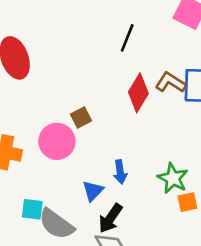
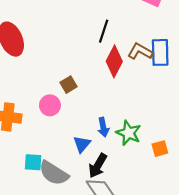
black line: (127, 38) -> (104, 31), moved
pink circle: (57, 141) -> (50, 105), size x0.7
green star: (173, 178) -> (129, 133), moved

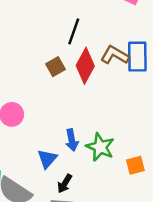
brown square: (69, 85) -> (55, 67), moved
black arrow: (98, 166) -> (65, 184), size x0.7

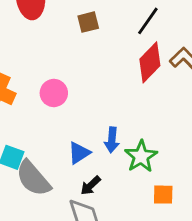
brown square: (55, 67) -> (88, 22), moved
orange square: (135, 165) -> (163, 195), moved

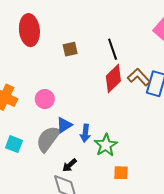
black line: (148, 21) -> (113, 49), turned -55
blue triangle: (79, 153) -> (64, 125), moved
gray semicircle: (33, 178) -> (48, 139), moved, turned 76

